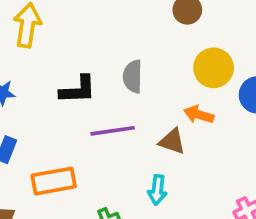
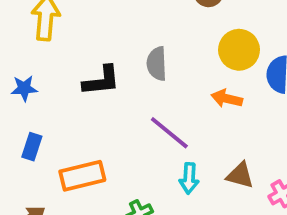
purple line: (113, 131) -> (169, 133), moved, turned 51
brown triangle: (172, 141) -> (240, 175), moved

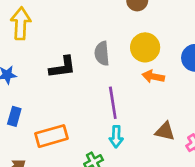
yellow circle: (239, 50) -> (145, 47), moved
purple line: (169, 133) -> (113, 103), turned 44
cyan arrow: (189, 178) -> (116, 137), moved

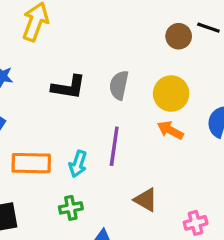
brown triangle: (165, 131) -> (146, 200), moved
cyan arrow: (116, 137) -> (78, 164), moved

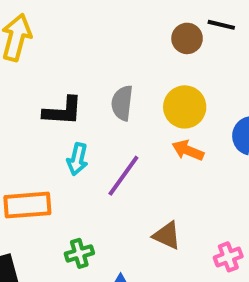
purple line: (114, 146) -> (123, 176), turned 33
cyan arrow: (78, 164) -> (77, 159), moved

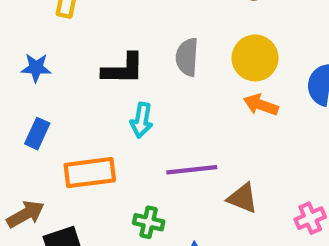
purple line: (123, 176) -> (192, 170), moved, turned 51
green cross: (79, 253) -> (149, 222), turned 32

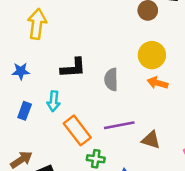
gray semicircle: (187, 57) -> (111, 80), moved
cyan arrow: (142, 120) -> (54, 101), moved
orange rectangle: (90, 173) -> (77, 130), moved, turned 64

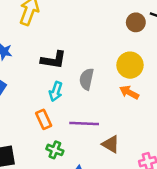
cyan arrow: (54, 101) -> (56, 91), moved
orange rectangle: (77, 130) -> (44, 119), size x0.7

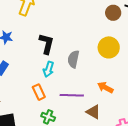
black L-shape: (54, 60) -> (47, 44), turned -85
orange arrow: (129, 92) -> (105, 87), moved

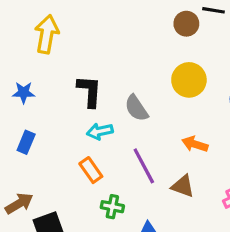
gray semicircle: (73, 59) -> (136, 108), turned -36
cyan arrow: (49, 69) -> (100, 131), turned 70
purple line: (72, 95) -> (144, 166), turned 70

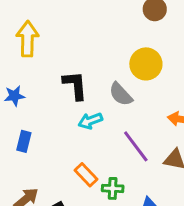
yellow circle: (189, 80) -> (146, 64), moved
orange rectangle: (91, 170) -> (86, 175), moved

